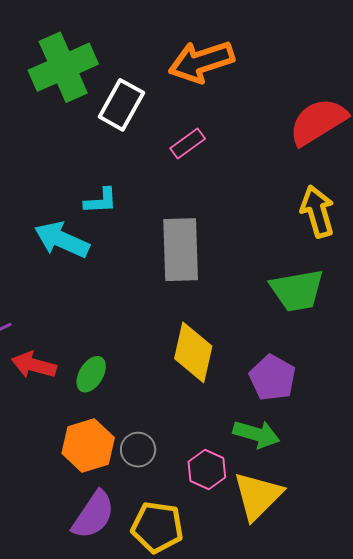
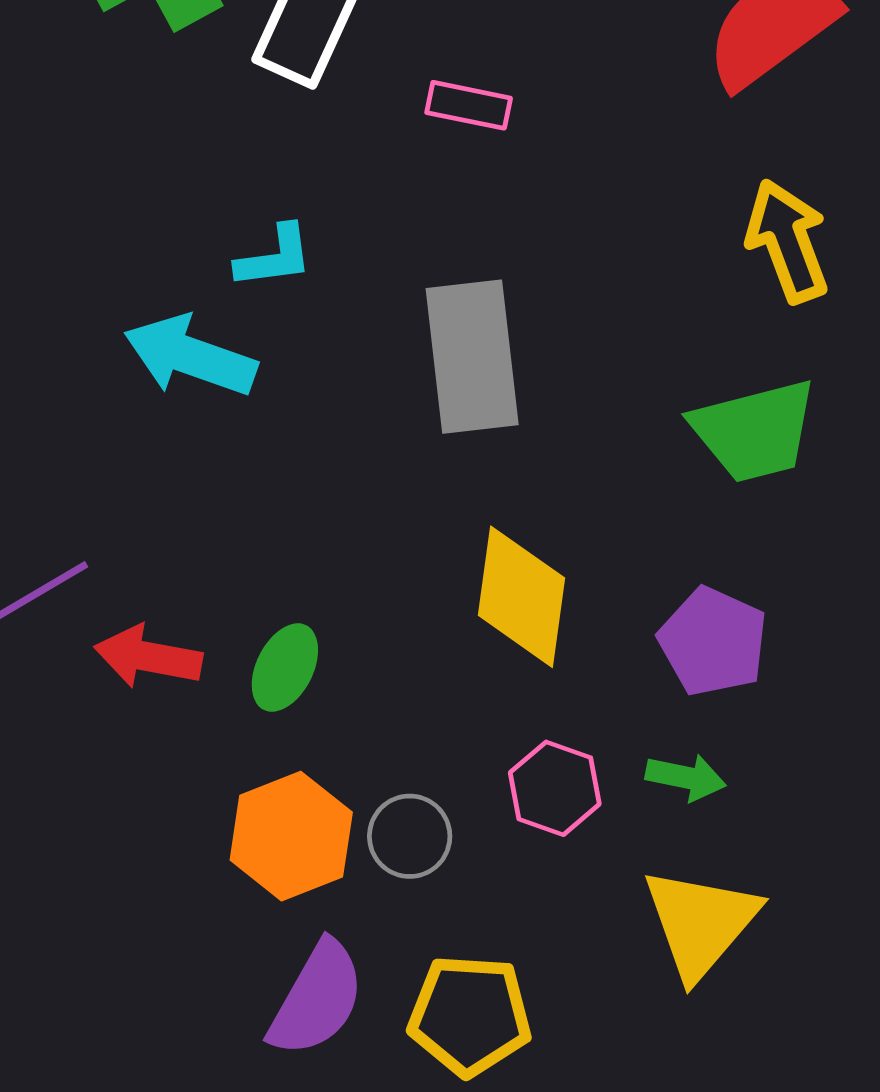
pink rectangle: (188, 144) -> (469, 105), turned 52
green arrow: (256, 434) -> (686, 777), size x0.7
pink hexagon: (207, 469) -> (555, 788), moved

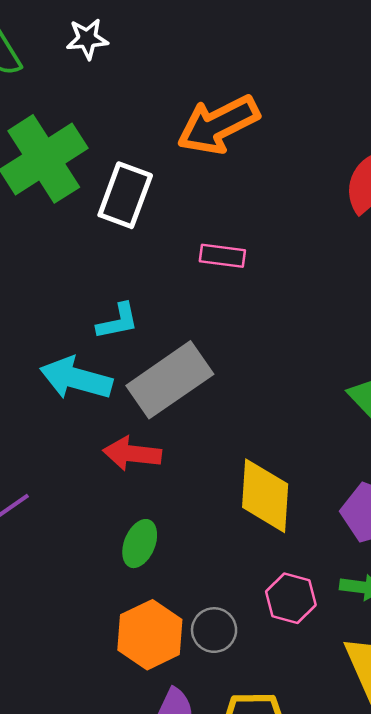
pink rectangle: (469, 105) -> (222, 256), moved
gray rectangle: (472, 357) -> (170, 380), moved, turned 66
red arrow: (148, 657) -> (132, 454), moved

